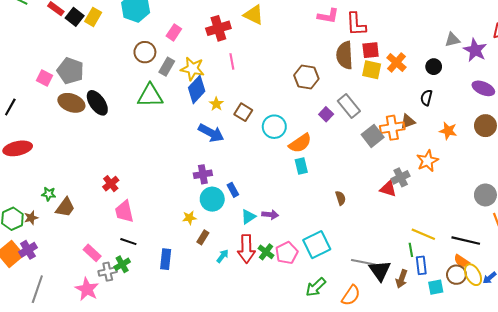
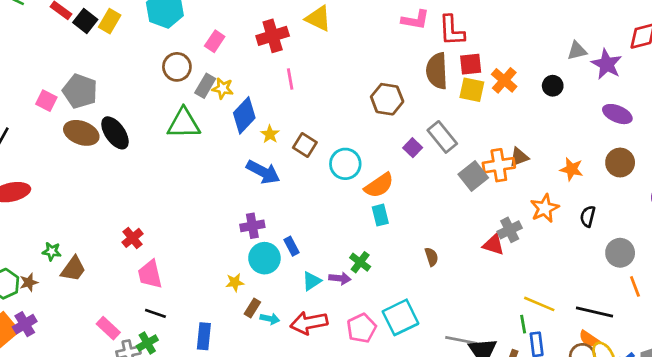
yellow star: (193, 69) -> (223, 88), moved, size x0.7
black semicircle: (426, 98) -> (588, 216), moved
red arrow: (246, 249) -> (309, 323), turned 80
green cross: (266, 252) -> (360, 262), moved
cyan arrow: (223, 256) -> (270, 319), moved, turned 64

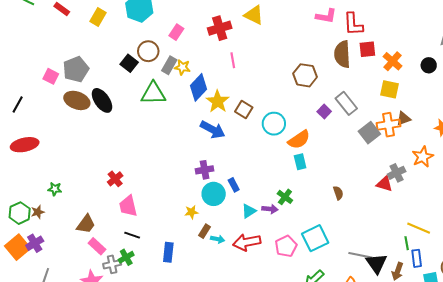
black square: (85, 21) -> (129, 63), moved
yellow square: (472, 90) -> (389, 89), moved
gray pentagon: (80, 91) -> (76, 69), turned 30
yellow star: (270, 134) -> (218, 101), size x1.6
brown trapezoid: (73, 269) -> (86, 224), moved

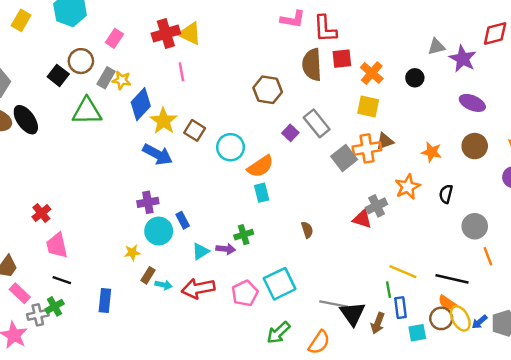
yellow triangle: (254, 15) -> (190, 34), moved
green cross: (285, 197) -> (244, 235), turned 35

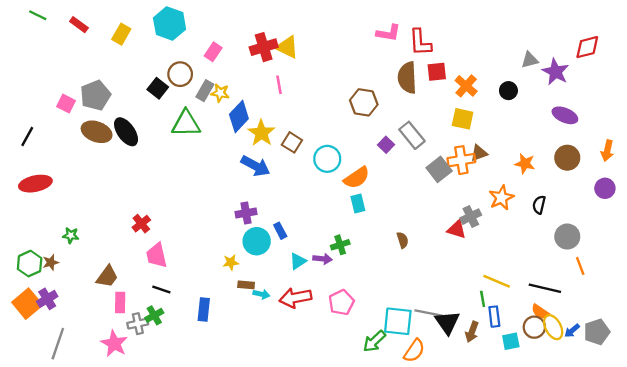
brown rectangle: (148, 275) -> (246, 285), turned 63
cyan square: (280, 284) -> (398, 321), moved, turned 32
pink rectangle: (20, 293) -> (120, 302), turned 48

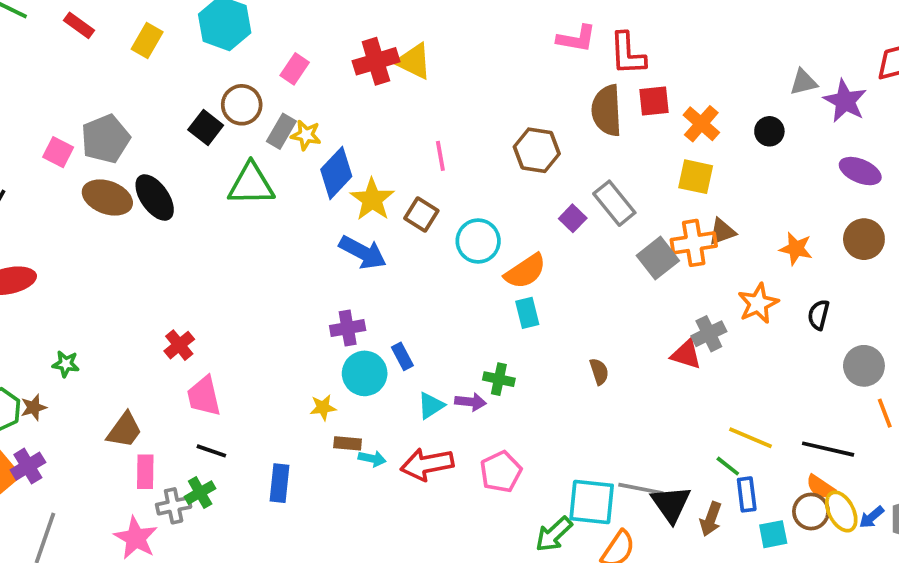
pink line: (279, 85) -> (440, 156), moved
green cross: (340, 245) -> (499, 379), turned 30
green line: (483, 299) -> (728, 466), turned -42

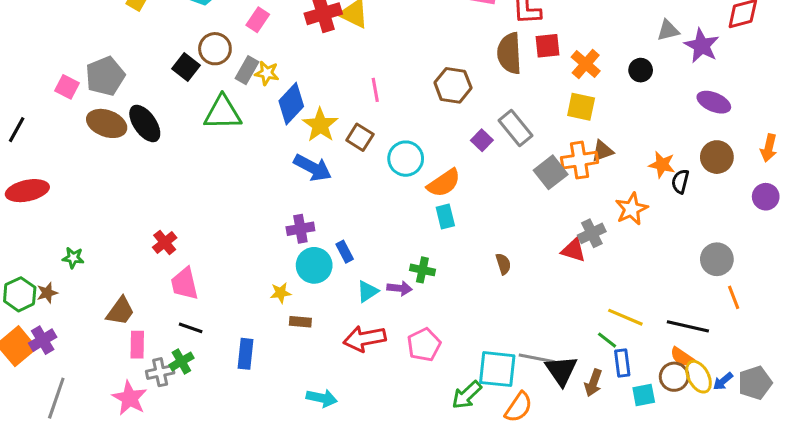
black semicircle: (819, 315) -> (680, 181), moved
cyan arrow: (372, 459) -> (322, 398), moved, size x1.4

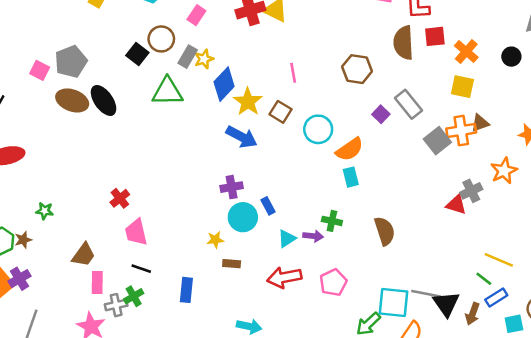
yellow star: (267, 73) -> (204, 59), turned -30
brown semicircle: (503, 264) -> (385, 231), moved, size x1.6
blue rectangle: (622, 363) -> (496, 297), turned 65

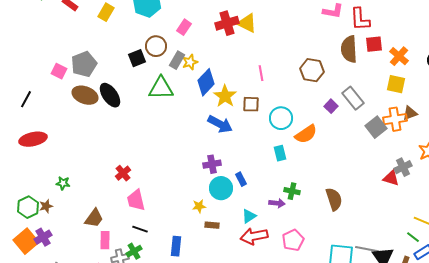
black square: (137, 54) -> (137, 58), turned 30
brown square: (280, 112) -> (251, 104), turned -30
cyan rectangle: (351, 177) -> (280, 153), moved
cyan triangle: (287, 239) -> (249, 216), moved

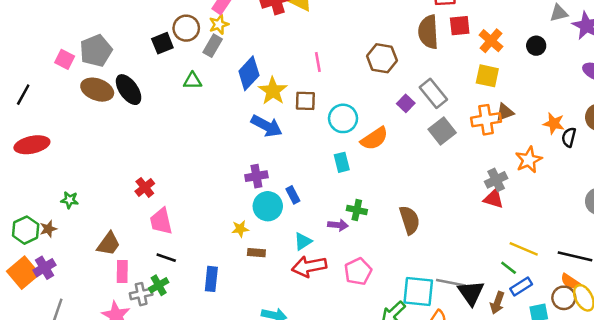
yellow star: (190, 62) -> (219, 24), moved
green triangle: (161, 88) -> (193, 81), size x0.6
gray square: (376, 127) -> (442, 131), moved
red triangle: (391, 178) -> (494, 199), moved

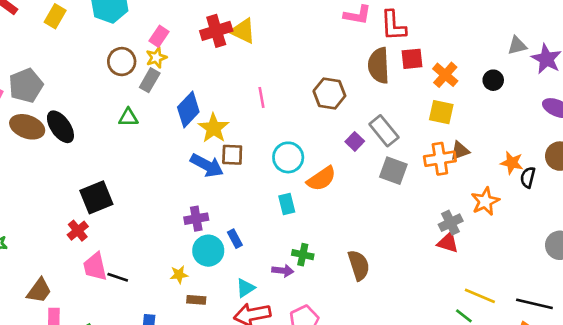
black square: (162, 43) -> (96, 197), moved, size x1.4
brown square: (305, 101) -> (232, 155), moved
gray square: (442, 131) -> (393, 171), turned -32
black line: (166, 258) -> (118, 277), moved

